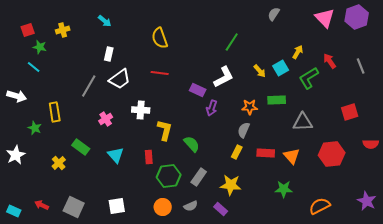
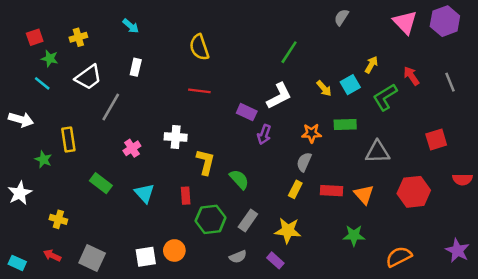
white trapezoid: (120, 79) -> (88, 77), moved
yellow cross: (59, 163) -> (58, 219), moved, turned -32
orange circle: (163, 207) -> (174, 250), moved

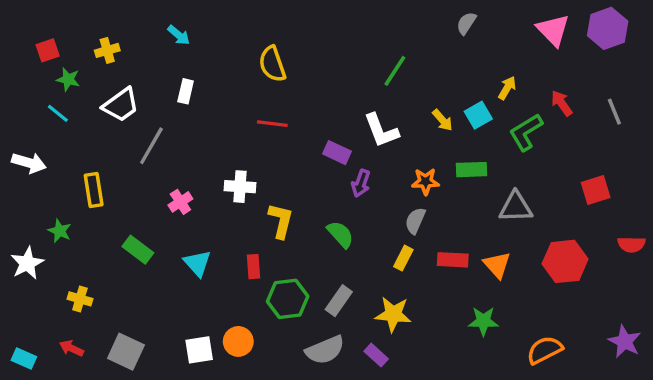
white L-shape: (279, 96) -> (381, 130), turned 96
green star: (43, 159) -> (60, 231), moved
green semicircle: (239, 179) -> (340, 234), moved
gray semicircle: (238, 257) -> (325, 350), size x1.6

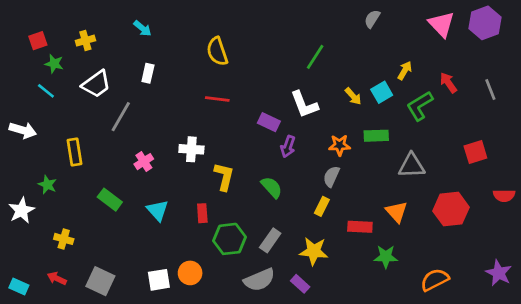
red rectangle: (453, 260) -> (360, 227), moved

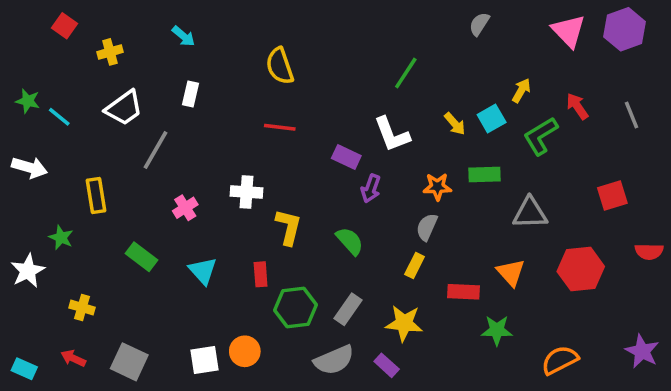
red square: (38, 41) -> (64, 26), moved, turned -36
green star: (54, 64) -> (28, 101), moved

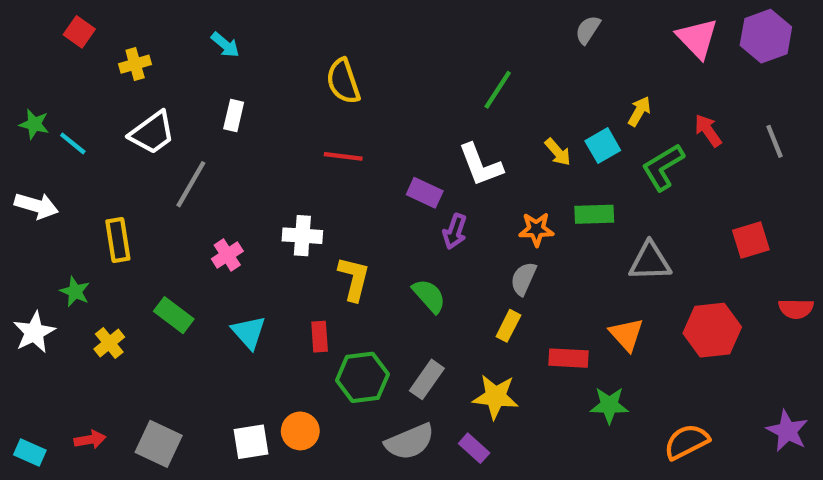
yellow cross: (82, 308) -> (109, 343), moved, turned 35
red arrow: (73, 358) -> (90, 440), turned 145

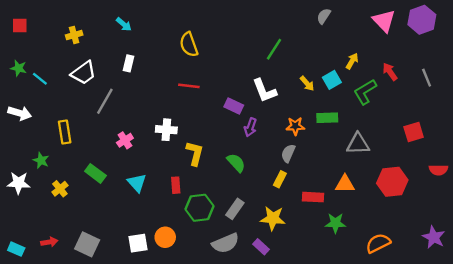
red square: (79, 32) -> (20, 26), moved, turned -35
white star: (34, 332) -> (19, 183), turned 30
orange triangle: (626, 334) -> (345, 184), turned -48

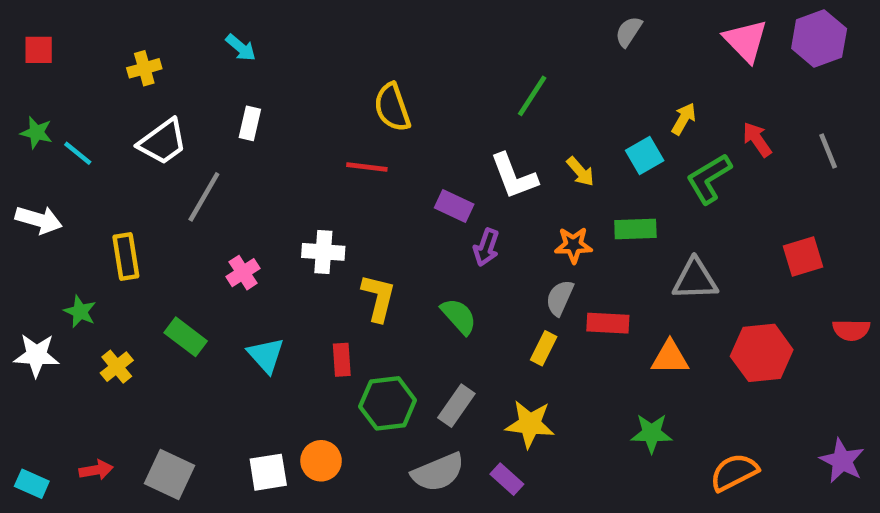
yellow semicircle: (189, 44) -> (392, 107), moved
yellow arrow: (307, 84) -> (580, 172), moved
red rectangle: (313, 197) -> (608, 323), moved

